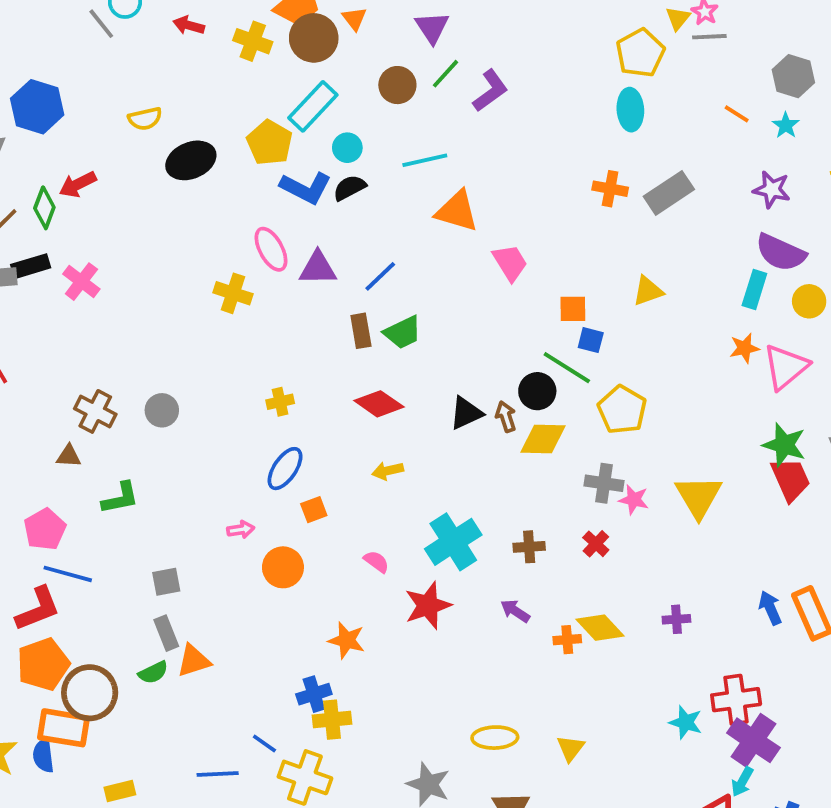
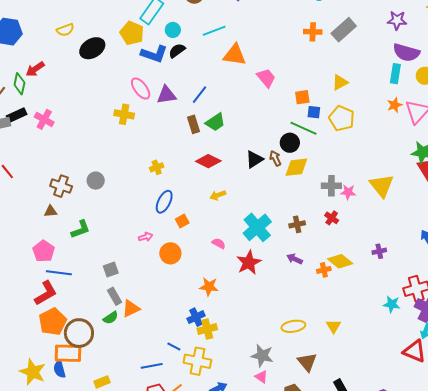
yellow pentagon: (622, 410) -> (342, 118), moved

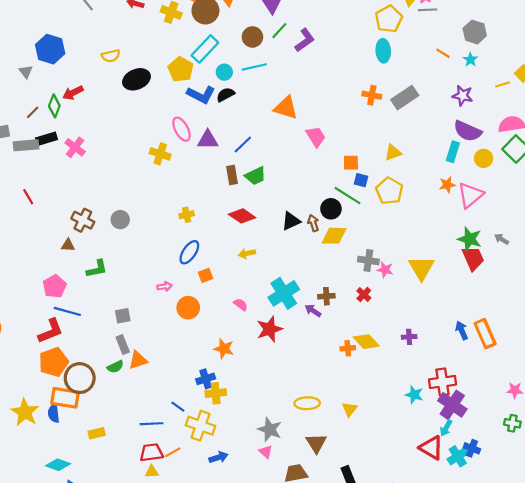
cyan line: (214, 31) -> (254, 67), moved
purple arrow: (295, 259) -> (313, 311), moved

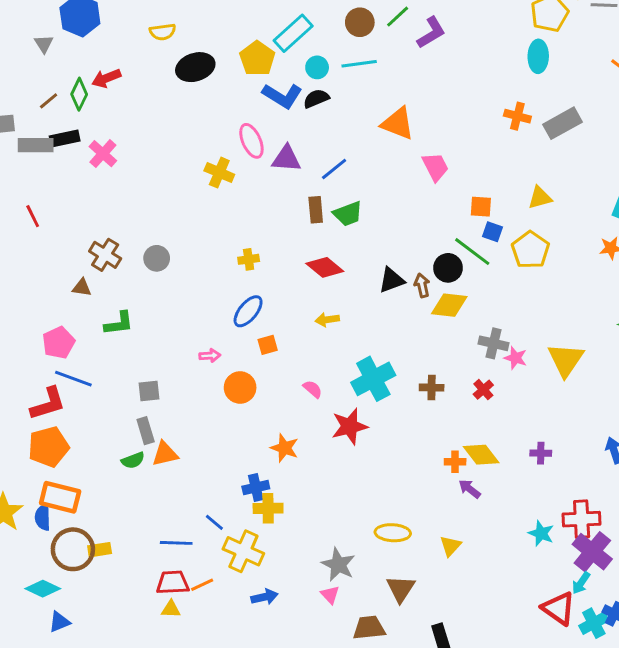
purple arrow: (313, 311) -> (469, 489), moved
brown circle: (80, 378) -> (73, 549), moved

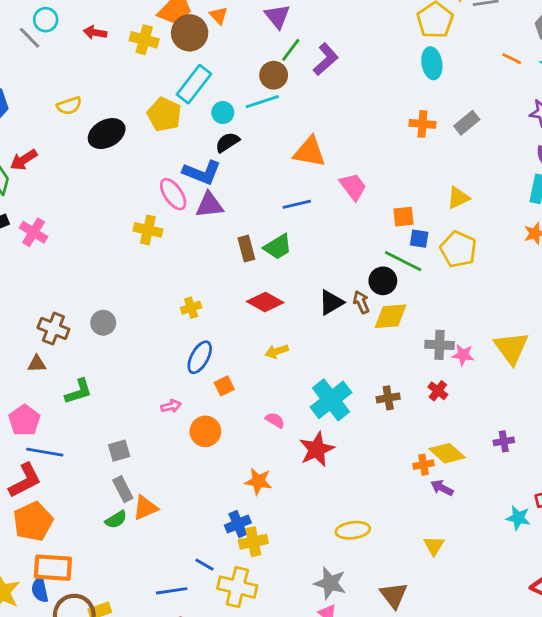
brown circle: (360, 22) -> (274, 75), moved
blue L-shape: (282, 96) -> (202, 172), moved
gray rectangle: (563, 123) -> (467, 123), size x0.7
blue line: (334, 169) -> (297, 204), moved, turned 36
yellow ellipse: (393, 533) -> (353, 530), moved

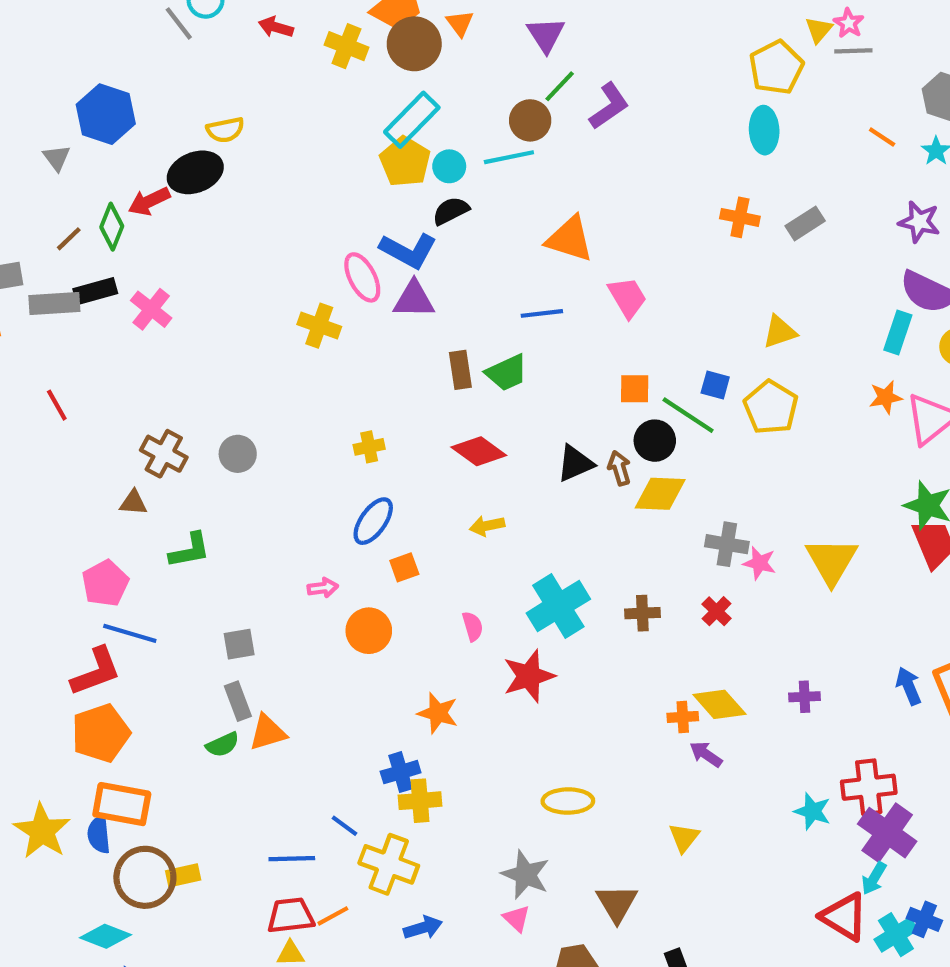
yellow pentagon: (164, 114) -> (405, 162), moved
black ellipse: (107, 134) -> (195, 172), moved
orange square: (403, 217) -> (635, 389), moved
pink semicircle: (275, 420) -> (473, 626), turned 36

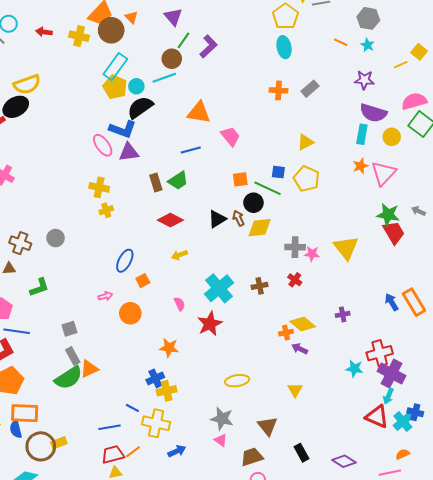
yellow semicircle: (225, 130) -> (27, 84), size x1.5
black semicircle: (451, 211) -> (140, 107), size x1.5
yellow cross: (319, 326) -> (99, 187), moved
yellow cross: (369, 447) -> (106, 210), moved
green semicircle: (223, 745) -> (69, 378), size x1.8

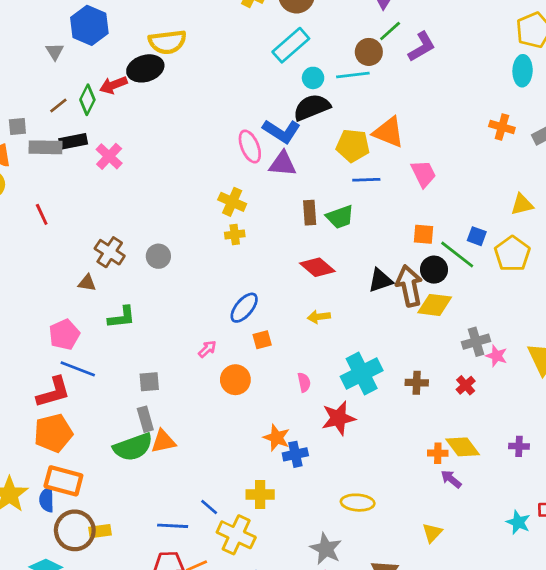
yellow pentagon: (115, 87) -> (353, 145), moved, turned -30
brown arrow: (238, 218) -> (409, 286), size x1.8
gray cross: (295, 247) -> (476, 342), turned -30
pink arrow: (105, 296) -> (207, 349), turned -40
blue cross: (155, 378) -> (295, 454), moved

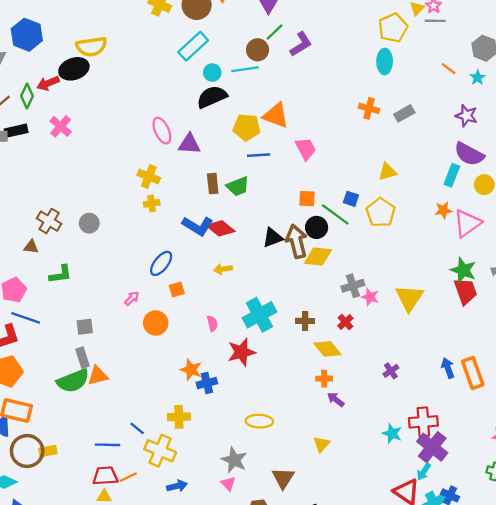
blue L-shape: (282, 131) -> (198, 226), moved
pink cross: (109, 156) -> (61, 126), moved
purple cross: (519, 446) -> (391, 371), turned -35
yellow diamond: (463, 447) -> (327, 349), moved

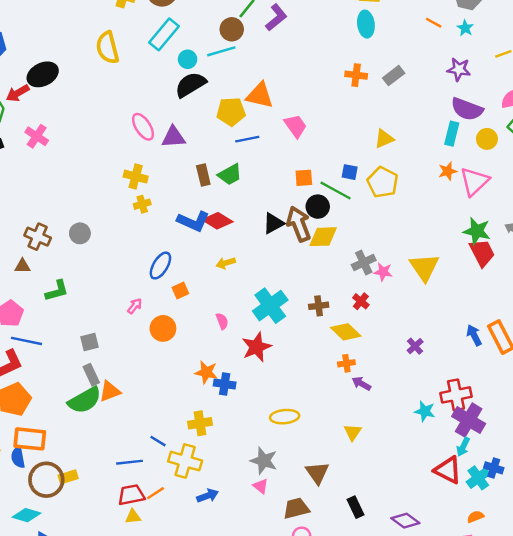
yellow semicircle: (91, 46) -> (107, 48), moved, turned 92
blue cross: (207, 383) -> (225, 384), turned 30

